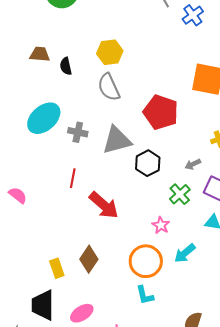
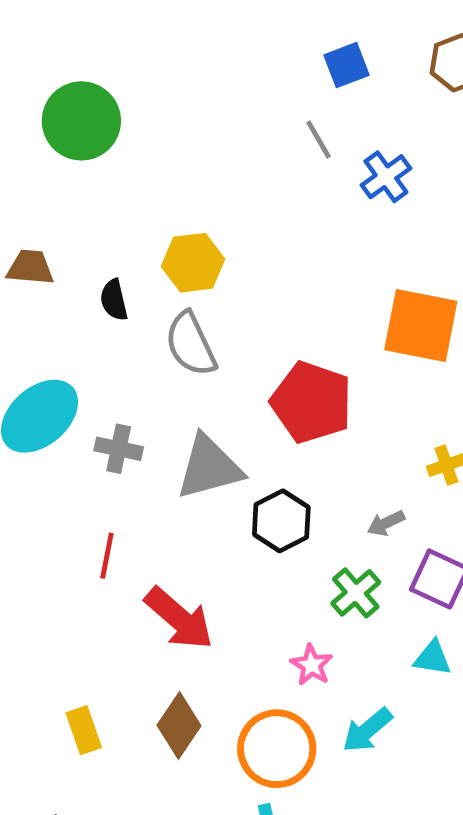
black semicircle: (66, 66) -> (114, 300), moved
brown diamond: (89, 259) -> (179, 725), moved
yellow rectangle: (57, 268) -> (84, 730), moved

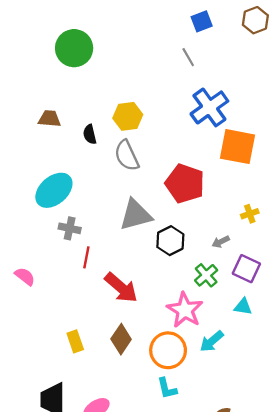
blue cross: (386, 177) -> (209, 107), moved, size x1.6
gray cross: (119, 449) -> (70, 228), moved
pink star: (312, 665) -> (185, 310), size x1.8

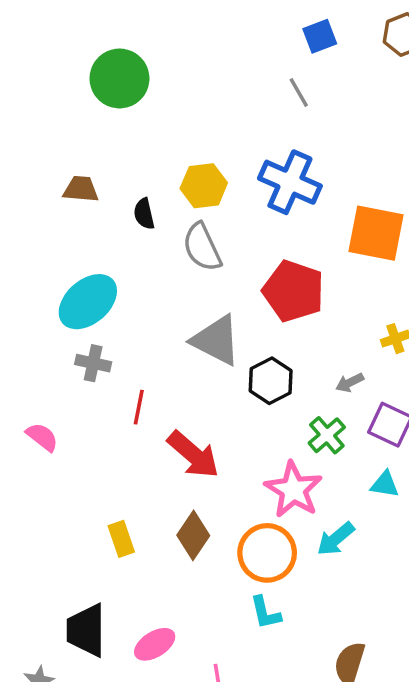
blue cross: (209, 107) -> (290, 182), moved, turned -30
gray triangle: (136, 215) -> (216, 340), turned 42
gray cross: (70, 228) -> (93, 363), moved

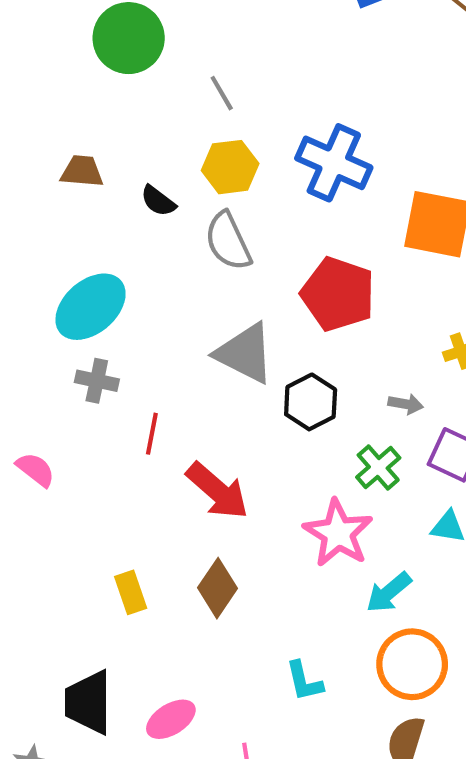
gray line: (299, 93) -> (222, 93), moved
black semicircle: (144, 214) -> (158, 201), turned -40
gray arrow: (350, 382) -> (406, 404), turned -144
orange circle: (267, 553) -> (412, 664), moved

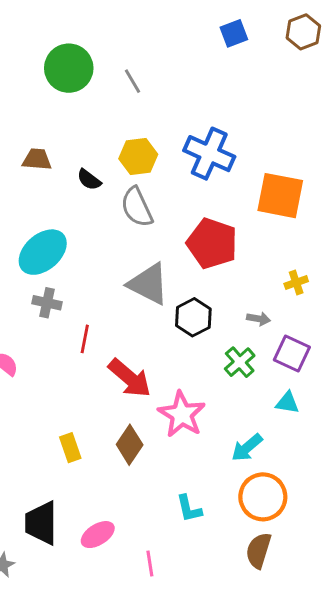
gray line: (222, 93) -> (132, 81), moved
pink star: (338, 533) -> (182, 414), moved

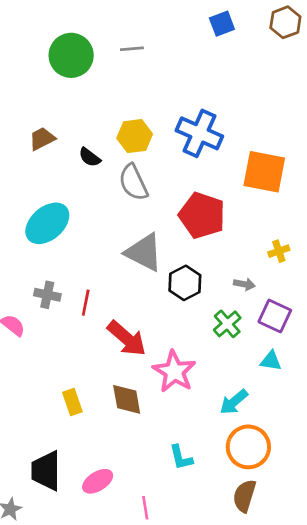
gray line: (132, 81) -> (132, 49), moved, turned -65
brown trapezoid: (37, 159) -> (42, 139), turned -32
gray cross: (47, 303) -> (47, 295), moved
brown diamond: (130, 445) -> (127, 399), turned -44

